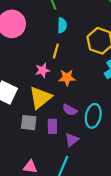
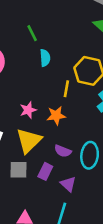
yellow line: (56, 51) -> (66, 89), moved
purple rectangle: (52, 126) -> (45, 171), turned 32
purple triangle: (72, 140) -> (68, 184), turned -32

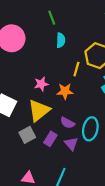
gray square: (18, 170) -> (27, 135), turned -35
purple triangle: (68, 184) -> (71, 144), moved

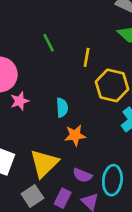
cyan semicircle: (61, 40) -> (62, 108), moved
yellow line: (76, 69) -> (87, 57), moved
pink star: (41, 84) -> (20, 101), moved

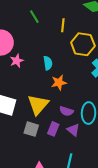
gray square: (32, 196) -> (31, 129), turned -35

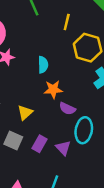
yellow triangle: (38, 105) -> (25, 113), size x0.6
purple semicircle: (66, 111) -> (67, 109), moved

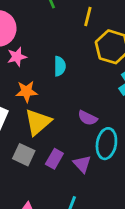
orange star: (53, 89) -> (26, 91), moved
yellow triangle: (25, 113) -> (38, 122), size x1.5

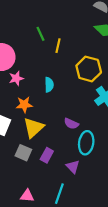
yellow line: (88, 17) -> (58, 46), moved
purple triangle: (82, 164) -> (73, 167), moved

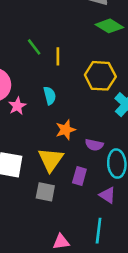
cyan semicircle: (49, 85) -> (50, 96), moved
orange star: (24, 105) -> (66, 130), moved
purple rectangle: (47, 155) -> (79, 176), moved

